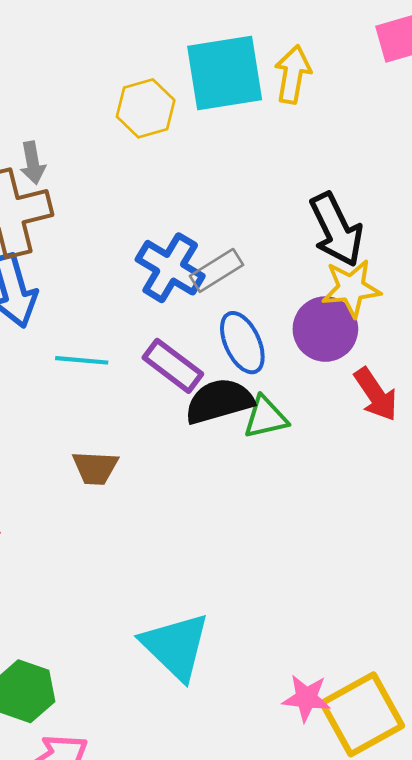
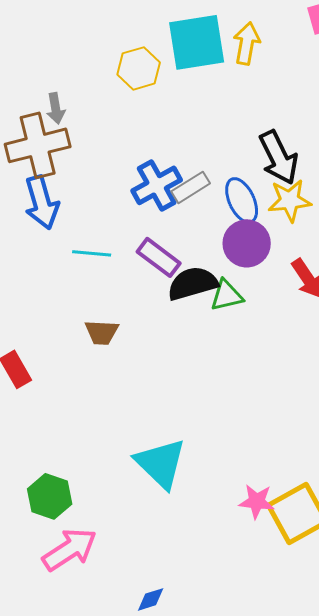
blue cross: (170, 268) -> (157, 185), turned 30
purple circle: (325, 329) -> (247, 243), moved
blue ellipse: (242, 343) -> (242, 200), moved

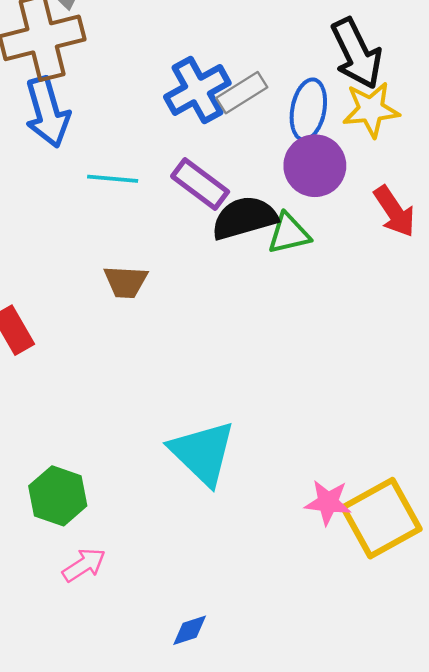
blue ellipse: (242, 200) -> (308, 110), turned 36
pink arrow: (70, 549) -> (84, 565), size x0.6

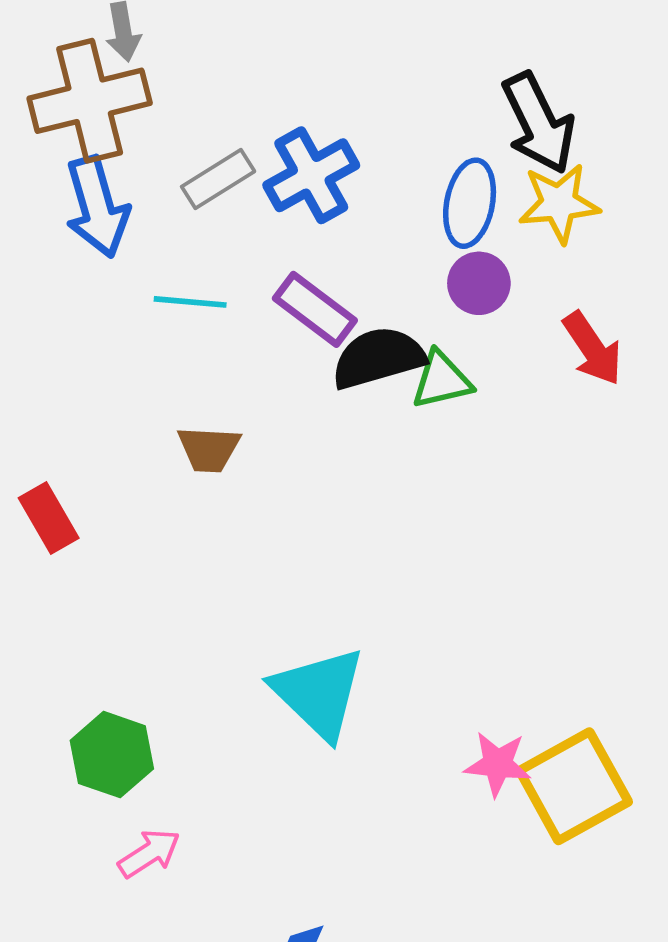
gray rectangle: (242, 93) -> (218, 179), moved
purple circle: (315, 166) -> (479, 283), size x0.7

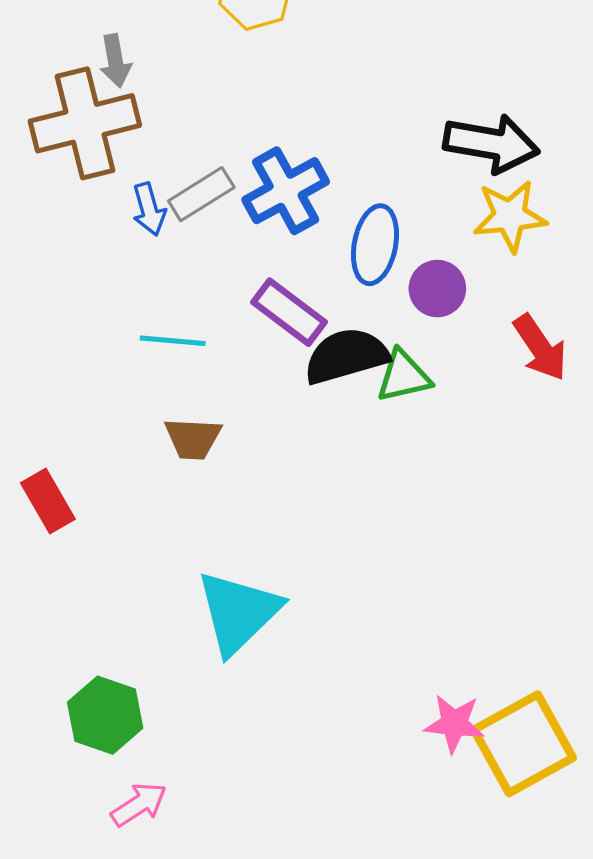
black arrow: (538, 123) -> (491, 144), turned -54
blue ellipse: (470, 203) -> (375, 245), moved
blue arrow: (97, 207) -> (149, 209), moved, size x0.6
cyan line: (190, 302) -> (173, 341), moved
cyan triangle: (319, 693) -> (238, 612), moved, turned 32

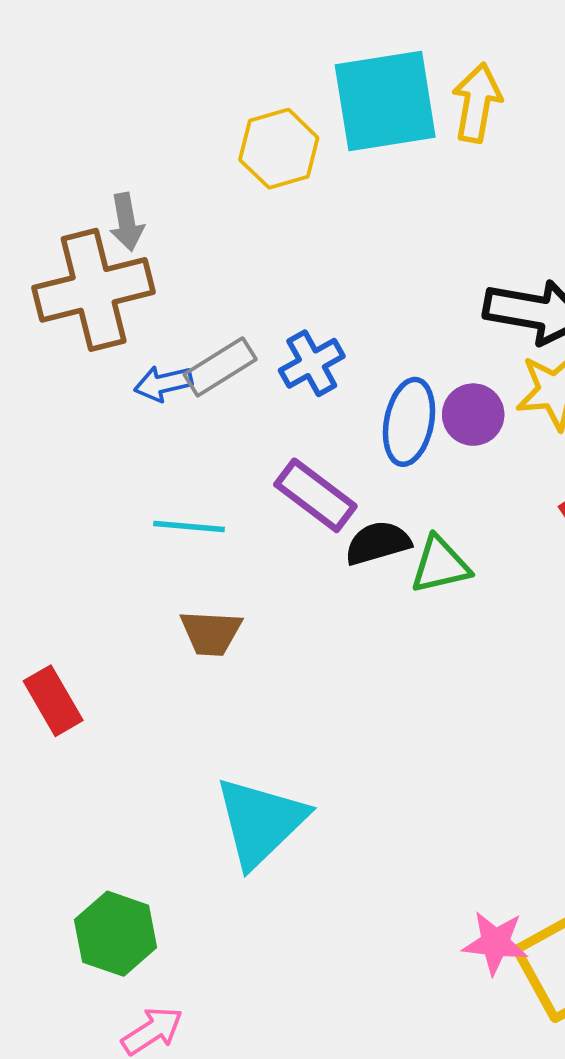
blue cross: (286, 191) -> (312, 363), size x0.7
blue arrow: (149, 209) -> (163, 383), turned 93
purple circle: (437, 289) -> (473, 415), moved
black semicircle: (346, 356) -> (378, 543), size x0.7

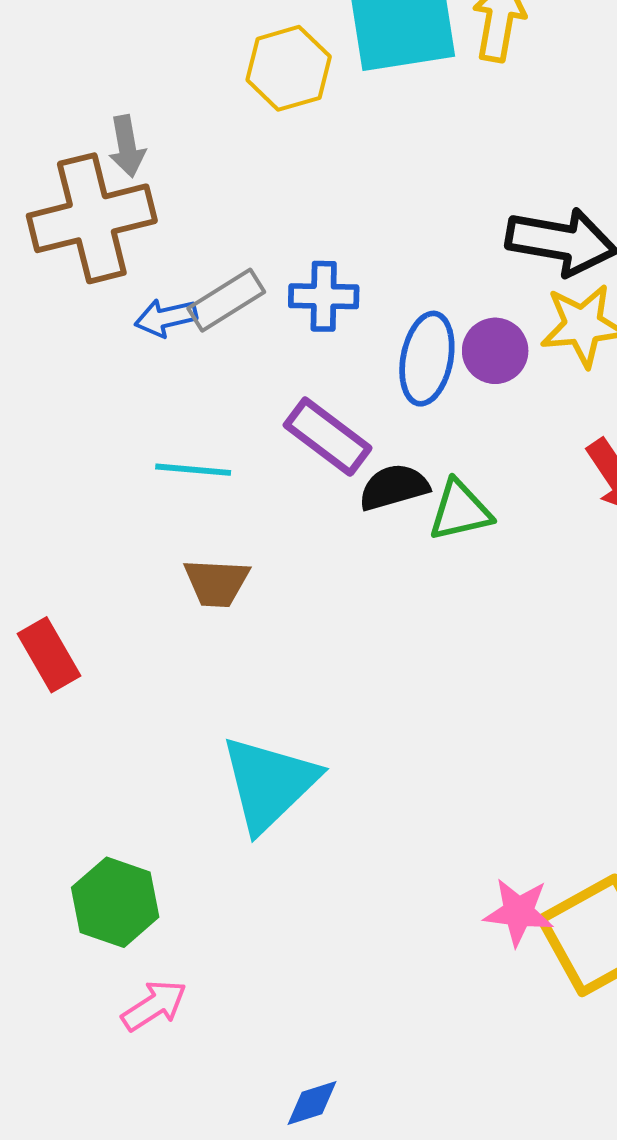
blue cross: (312, 363) -> (324, 296), turned 30

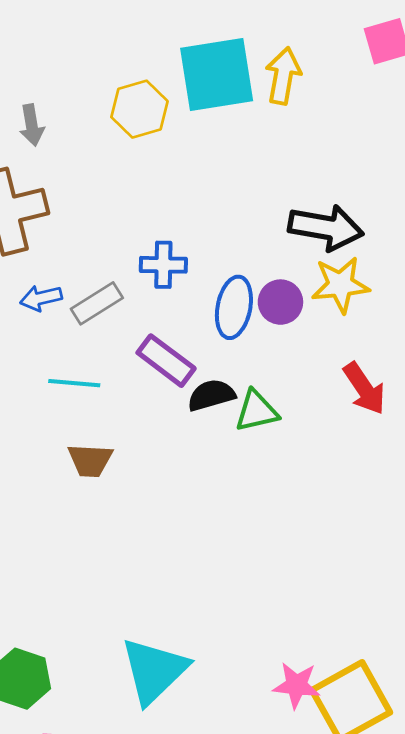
gray arrow: (127, 146) -> (32, 125), moved
gray rectangle: (226, 300) -> (97, 303), moved
blue arrow: (166, 318) -> (41, 298), moved
cyan triangle: (269, 783) -> (154, 671), moved

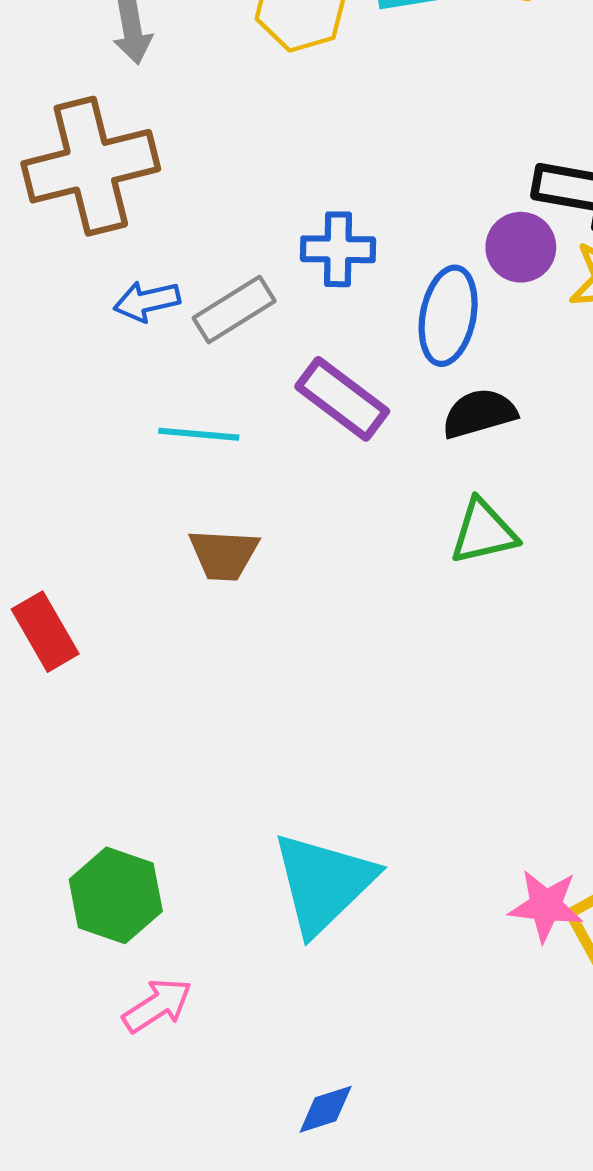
purple circle: (280, 302) -> (521, 247), moved
black semicircle: (211, 395) -> (479, 413), moved
green triangle: (257, 411) -> (483, 532), moved

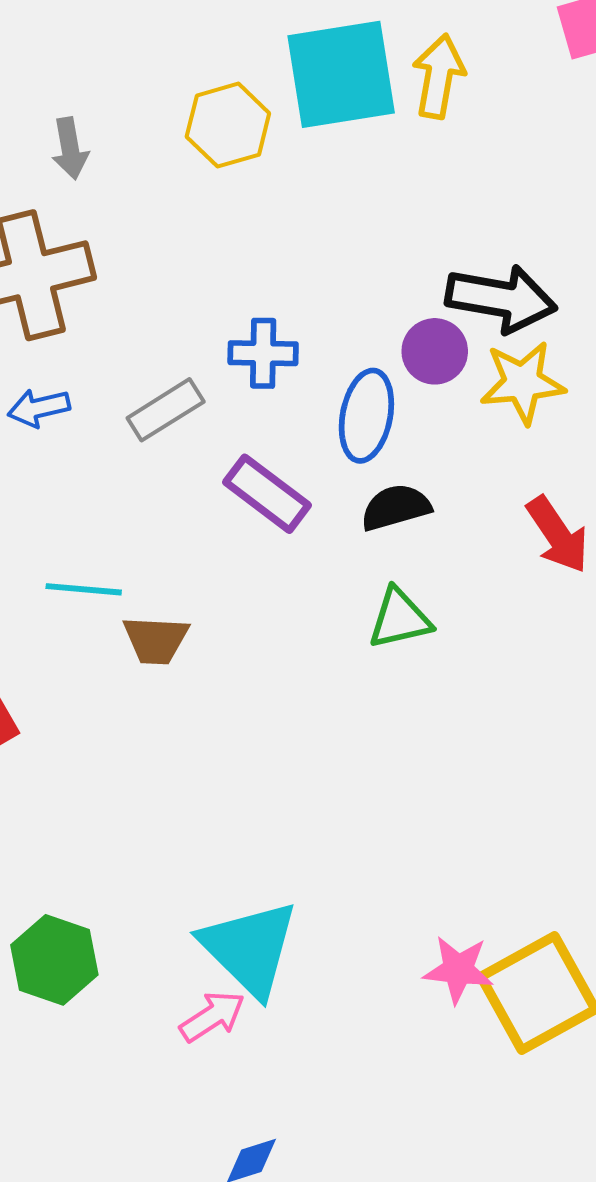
blue arrow: (147, 301) -> (39, 408), moved
cyan line: (199, 434) -> (84, 589), moved
cyan triangle: (323, 883) -> (249, 948), turned -31
pink arrow: (157, 1005) -> (212, 1016), moved

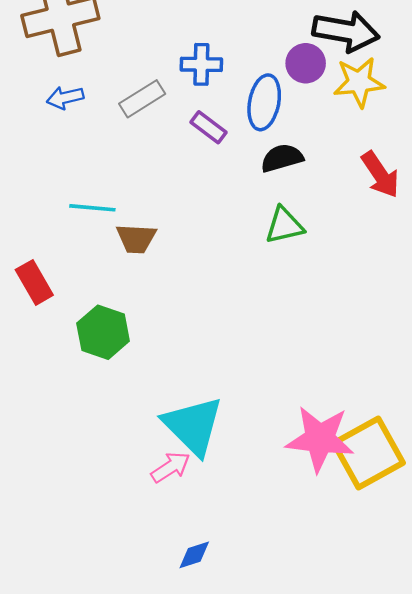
purple rectangle: (267, 494) -> (208, 127), moved, size x0.7
green hexagon: (54, 960) -> (103, 332), moved
pink star: (458, 970) -> (320, 439), size x1.6

